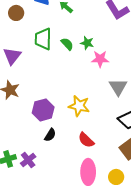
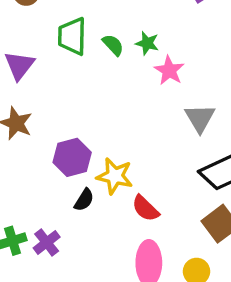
pink star: (100, 59) -> (169, 70), turned 30
yellow star: (79, 106) -> (115, 176), moved

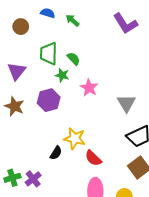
green star: (147, 43) -> (62, 75), moved
pink star: (169, 70) -> (89, 88), moved
purple hexagon: (72, 157) -> (49, 100), moved

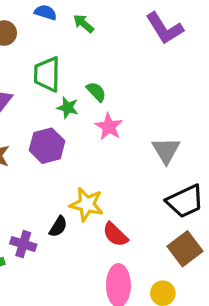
green semicircle: (74, 59) -> (96, 92), moved
purple cross: (33, 179) -> (23, 244), moved, turned -35

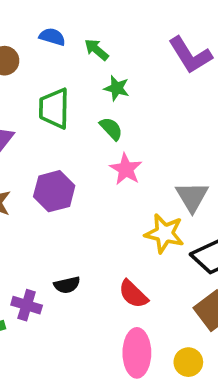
green star: (68, 108) -> (117, 88), moved
yellow star: (87, 204) -> (164, 233), moved
black semicircle: (58, 227) -> (67, 285), turned 45

